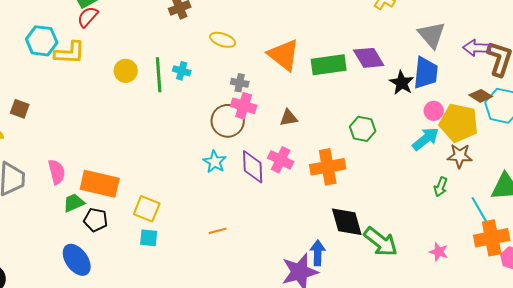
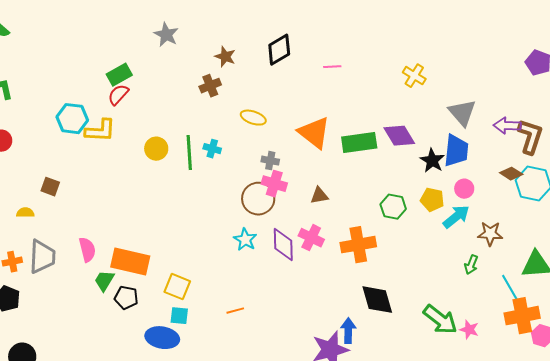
yellow pentagon: (459, 123) -> (432, 200), moved, size x0.6
green trapezoid: (74, 203) -> (104, 281), turned -35
orange line: (218, 231) -> (235, 311), moved
green arrow: (381, 242) -> (440, 320), moved
blue ellipse: (77, 260) -> (162, 338), moved, turned -44

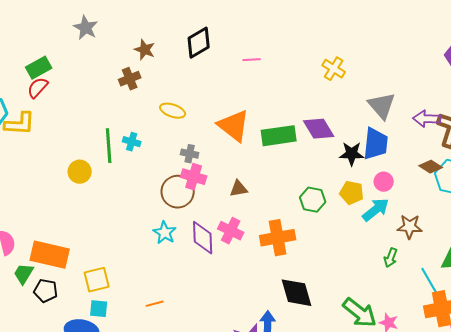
yellow circle: (156, 149) -> (80, 172), moved
black star: (432, 161) -> (352, 154), turned -30
yellow square: (177, 287) -> (97, 280), turned -36

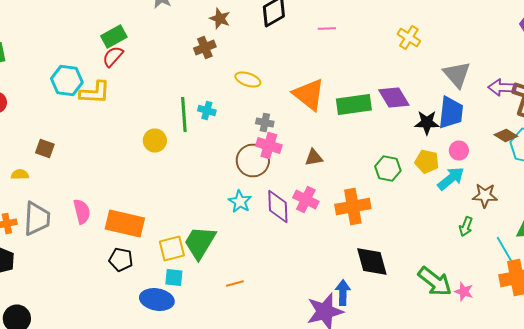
green trapezoid: (24, 274) -> (200, 242), moved, size x1.6
orange line: (155, 304) -> (235, 284), moved

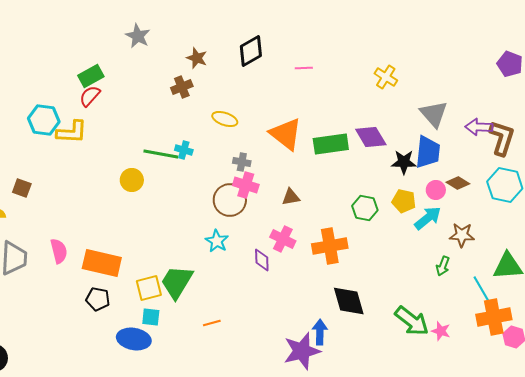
green line: (184, 114) -> (161, 154), turned -76
brown diamond: (506, 136) -> (458, 183), moved
purple diamond: (278, 206) -> (262, 260), moved, size x0.7

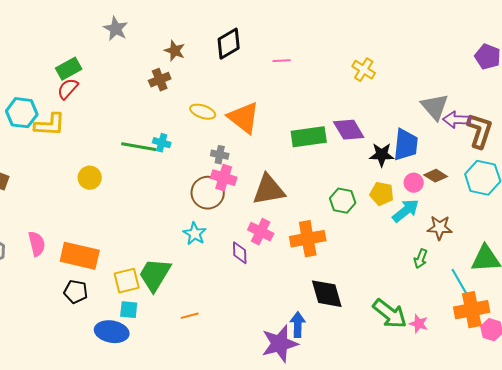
gray triangle: (434, 114) -> (435, 107), moved
orange triangle: (286, 134) -> (244, 118), moved
yellow circle: (132, 180) -> (90, 178), moved
brown triangle: (291, 197) -> (269, 190), size x1.8

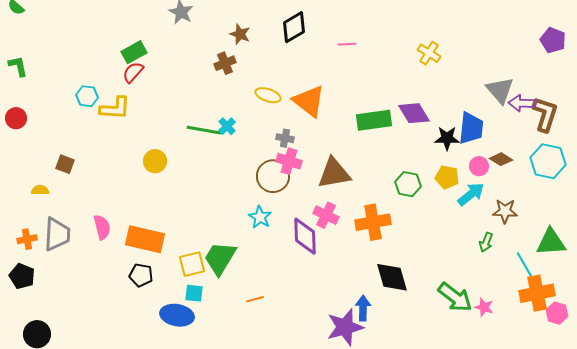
cyan hexagon: (22, 113) -> (87, 96), size x0.7
cyan cross: (162, 143) -> (227, 126), turned 30
purple diamond: (240, 253) -> (305, 236), size x1.6

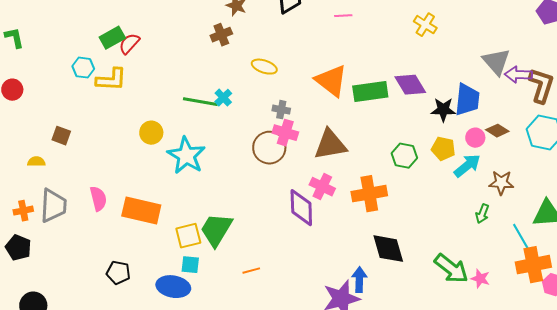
green rectangle: (134, 52) -> (112, 38), moved
orange triangle: (309, 101) -> (331, 81), moved
cyan star: (260, 217) -> (186, 156), moved, size x1.6
black pentagon: (141, 275) -> (118, 273), moved

